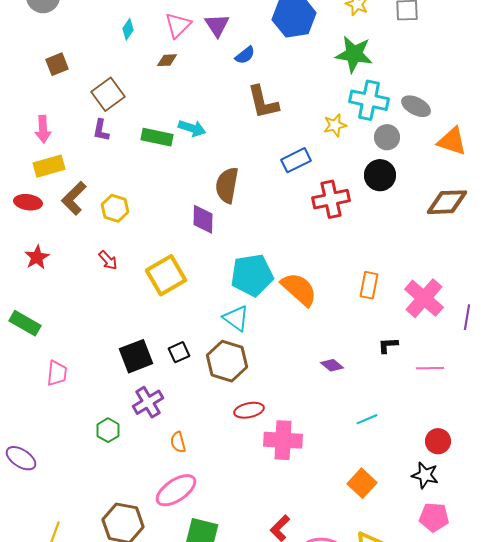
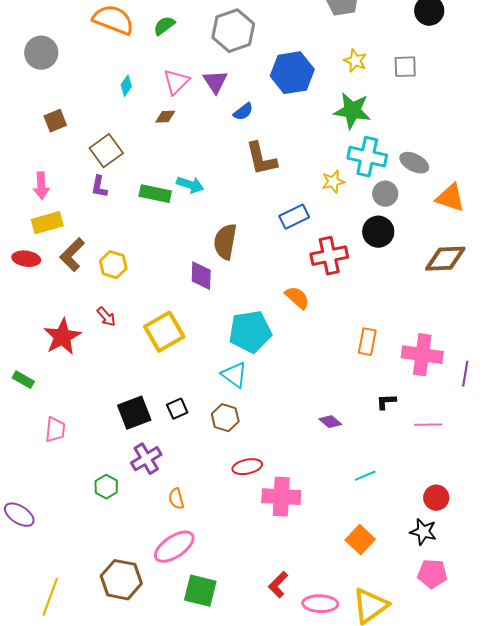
red star: (37, 257) -> (62, 337), moved, size x1.5
orange semicircle: (299, 289) -> (297, 298), moved, size x0.7
pink cross: (424, 298) -> (422, 355), turned -33
green rectangle: (25, 323) -> (23, 380), size x0.7
brown hexagon: (227, 361) -> (225, 418), size x0.7

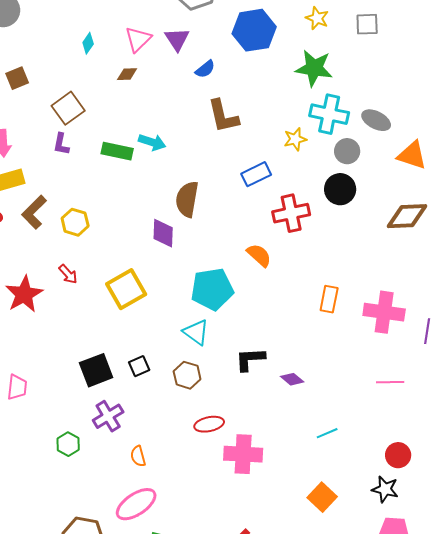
black L-shape: (386, 402) -> (250, 359), moved, size x1.5

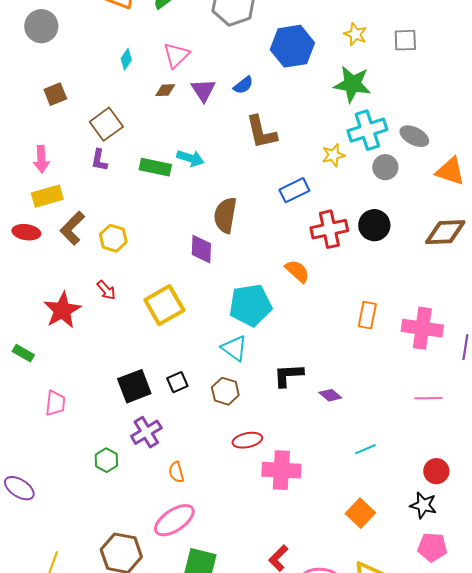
purple triangle: (177, 39) -> (203, 90), moved
cyan cross: (329, 114) -> (367, 130), turned -30
black circle: (340, 189) -> (374, 225), moved

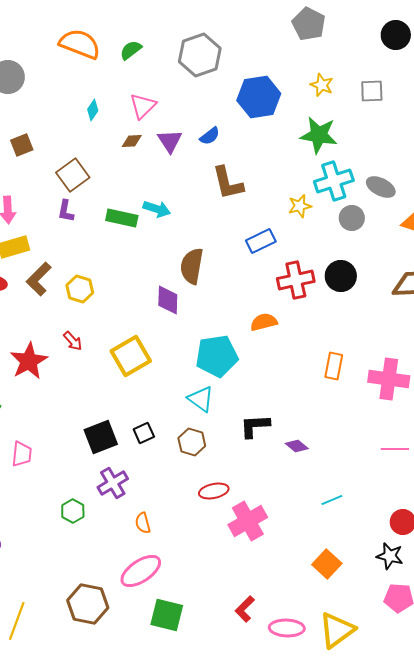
orange semicircle: (297, 271) -> (264, 322), turned -56
pink cross: (281, 470) -> (248, 521), turned -33

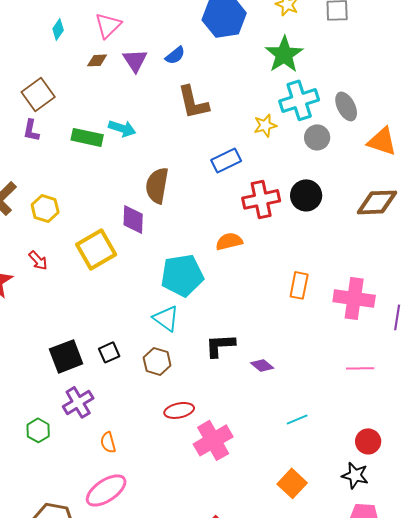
green star: (319, 135) -> (284, 54), turned 30
gray ellipse: (381, 187) -> (346, 106), turned 36
yellow square: (131, 356) -> (96, 249), moved

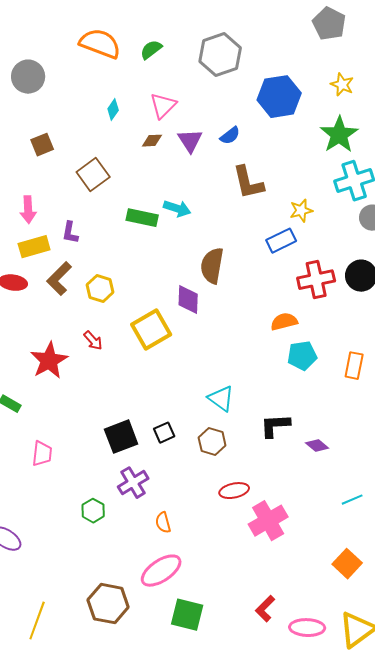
yellow star: (265, 125) -> (301, 211), moved
purple L-shape: (31, 130) -> (70, 233), moved
cyan pentagon: (182, 275) -> (302, 356), moved, size x0.7

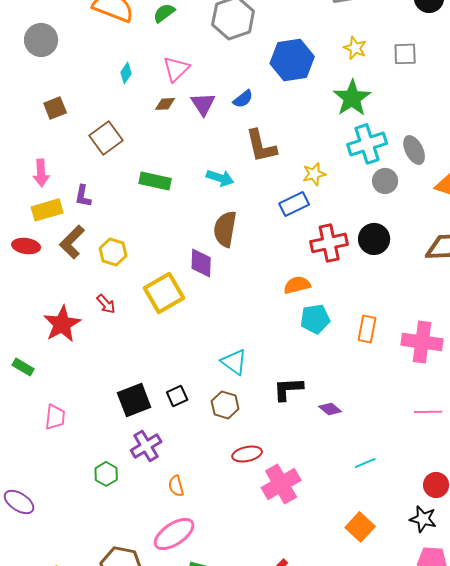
cyan arrow: (177, 209) -> (220, 178), moved

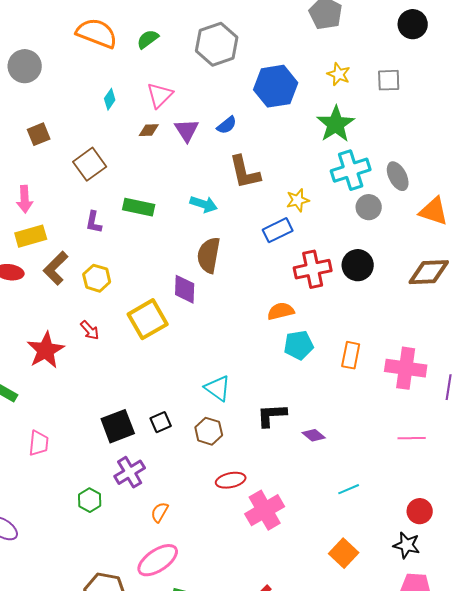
purple L-shape: (83, 196) -> (94, 222), moved
orange semicircle: (176, 486) -> (160, 512), turned 45

